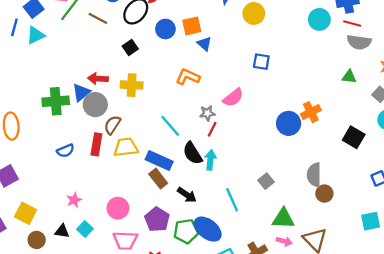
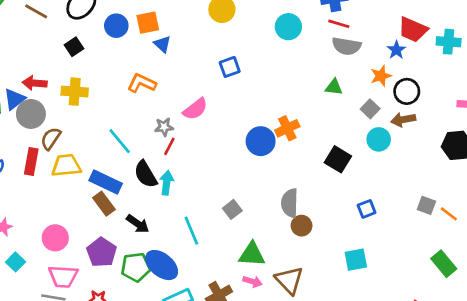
cyan circle: (319, 19) -> (288, 27), moved
blue square: (261, 62) -> (230, 67), turned -30

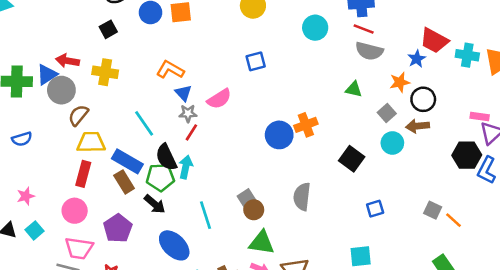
blue triangle: (162, 44) -> (183, 93), moved
red rectangle: (31, 161) -> (83, 174), moved
brown circle: (302, 226) -> (254, 210), moved
green pentagon: (136, 267) -> (160, 177), moved

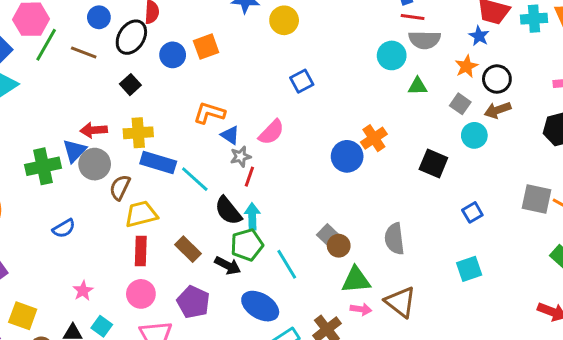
cyan circle: (315, 28) -> (392, 55), moved
blue rectangle: (127, 161) -> (158, 162), moved
green pentagon: (160, 177) -> (247, 245), moved
gray semicircle: (302, 197) -> (394, 239), moved
gray square: (433, 210) -> (537, 199), size x1.5

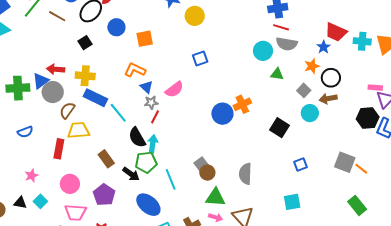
orange square: (206, 47) -> (145, 39), moved
red rectangle: (141, 251) -> (59, 149), moved

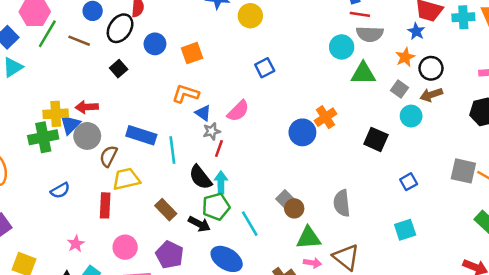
green triangle: (277, 74) -> (363, 73), size x1.5
yellow cross: (85, 76) -> (56, 114), moved
cyan line: (118, 113) -> (172, 150), turned 40

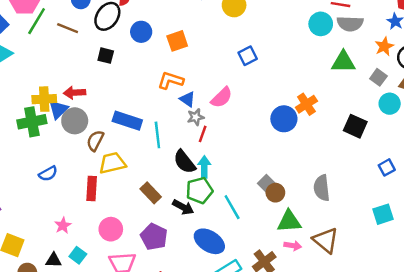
cyan circle: (342, 47) -> (321, 24), moved
black square: (119, 69) -> (106, 56), turned -35

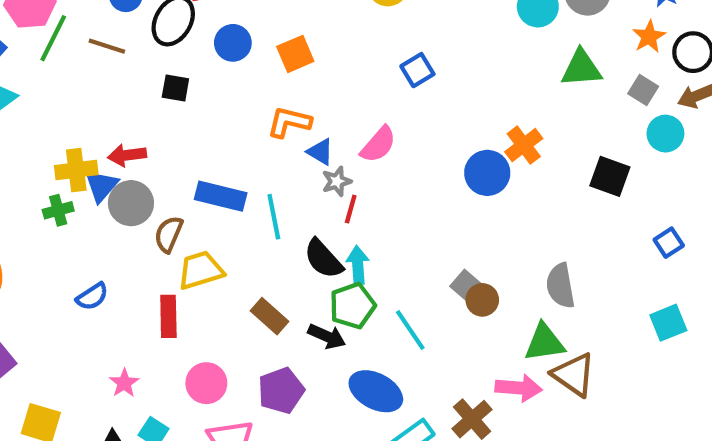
green cross: (32, 122) -> (58, 210), size x0.6
green triangle: (289, 221) -> (544, 343), moved
purple pentagon: (154, 237) -> (281, 391), turned 30
pink arrow: (293, 246) -> (519, 388), size x1.5

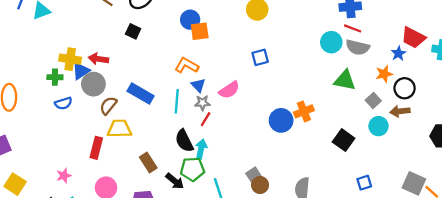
blue circle: (233, 43) -> (190, 20), moved
cyan line: (274, 217) -> (177, 101), moved
blue semicircle: (92, 296) -> (63, 103), moved

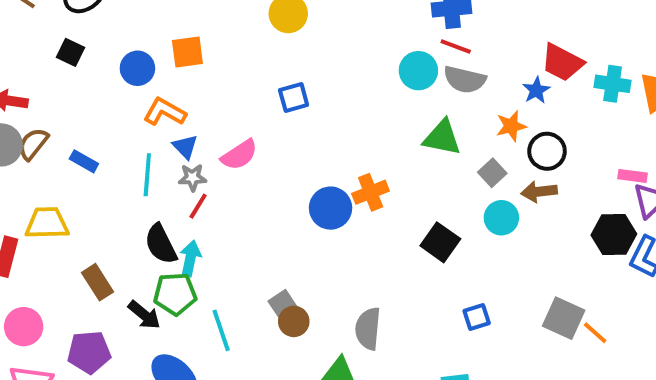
blue circle: (190, 20) -> (137, 68), moved
blue rectangle: (141, 94) -> (84, 161), size x0.6
brown semicircle: (108, 106) -> (33, 144), moved

